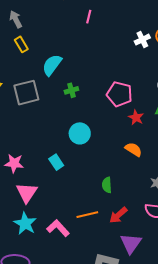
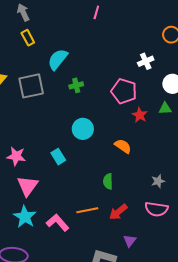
white cross: (142, 40) -> (146, 61), moved
orange semicircle: (133, 149) -> (123, 146), moved
purple triangle: (131, 243) -> (130, 241), size x0.6

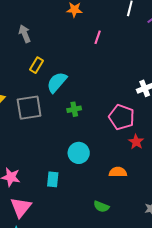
yellow rectangle: (28, 38) -> (36, 65), moved, turned 56
orange semicircle: (123, 146) -> (118, 172), turned -36
cyan rectangle: (58, 157) -> (53, 179), turned 35
green semicircle: (108, 181) -> (101, 207), turned -70

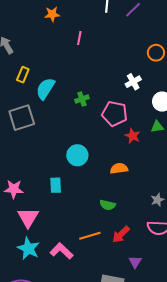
green cross: (74, 109) -> (82, 99), moved

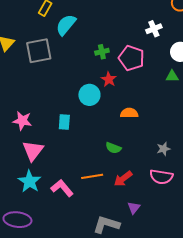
green cross: (82, 99) -> (102, 52), moved
red star: (133, 136) -> (109, 79), moved

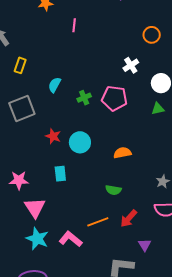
cyan semicircle: (66, 25) -> (55, 85), moved, size x0.7
red star: (109, 79) -> (53, 136), moved

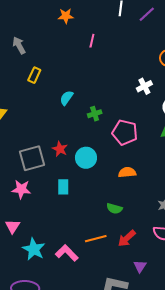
pink pentagon: (114, 98) -> (125, 132), moved
gray square: (22, 109) -> (32, 158), moved
pink triangle: (35, 208) -> (13, 226), moved, size x0.7

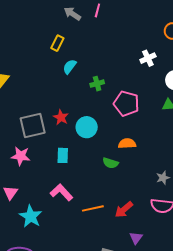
gray arrow: (19, 45) -> (72, 14), moved, turned -30
yellow rectangle: (34, 75) -> (57, 43), moved
green semicircle: (114, 208) -> (110, 163), moved
pink L-shape: (67, 253) -> (61, 192), moved

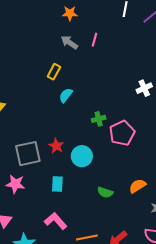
green cross: (97, 84) -> (99, 119), moved
pink pentagon: (126, 104) -> (122, 133), turned 30
orange semicircle: (127, 144) -> (137, 186), moved, turned -30

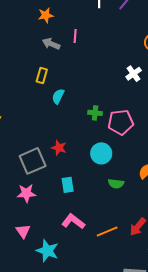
green cross: (99, 119) -> (95, 113), turned 32
pink pentagon: (122, 133) -> (121, 122), turned 30
cyan circle: (82, 156) -> (101, 153), moved

